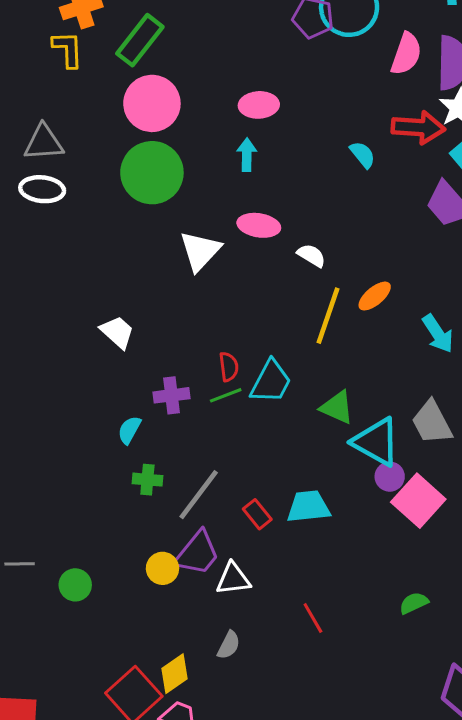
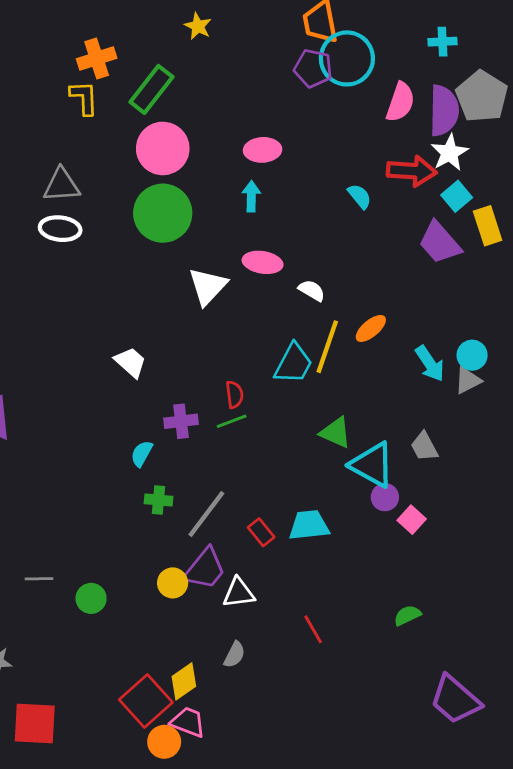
cyan trapezoid: (271, 382) -> (293, 364), moved
gray trapezoid: (432, 422) -> (424, 447), size x0.7
pink square: (418, 501) -> (412, 520), size x0.6

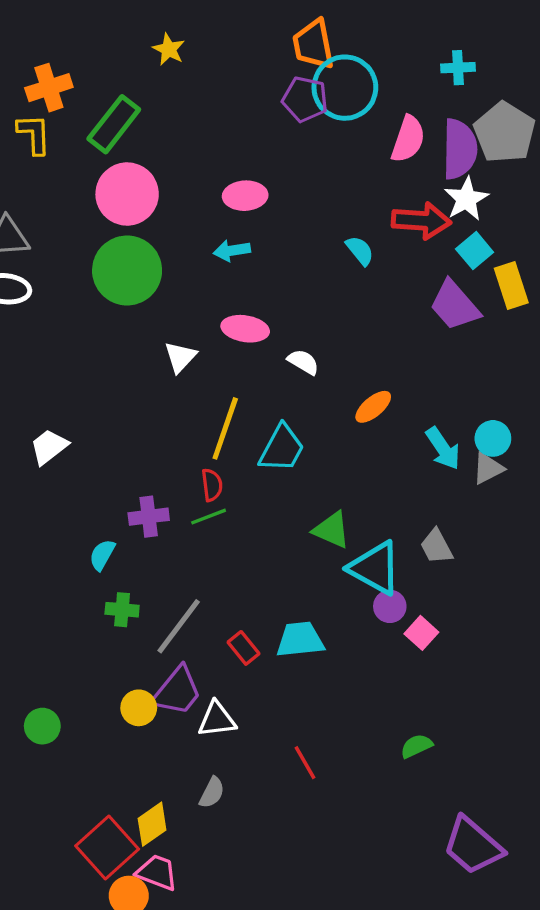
cyan arrow: (251, 196) -> (232, 251), turned -100
white triangle: (208, 286) -> (180, 357), size x0.7
yellow line: (327, 347) -> (225, 428), moved
white trapezoid: (130, 362) -> (49, 447), moved, turned -80

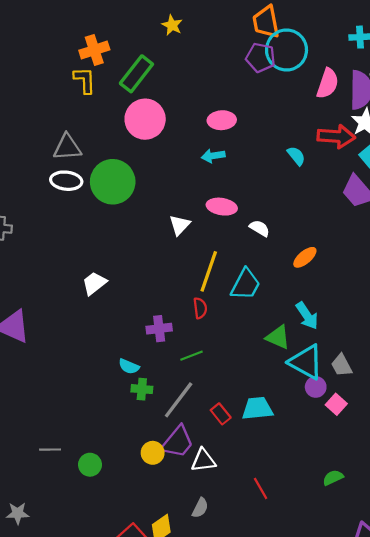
green circle: (127, 270) -> (113, 182), moved
cyan arrow: (443, 448) -> (307, 316), moved
green line: (209, 517) -> (192, 356), moved
gray trapezoid: (436, 547) -> (342, 365), moved
cyan semicircle: (102, 555) -> (129, 366), moved, turned -96

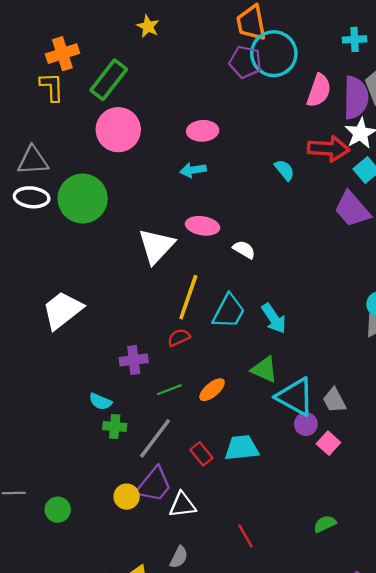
white triangle: (180, 225) -> (156, 246), size x1.6
orange ellipse: (305, 257) -> (212, 390), moved
white trapezoid: (94, 283) -> (62, 310), size x1.5
red semicircle: (200, 308) -> (179, 337), turned -108
cyan arrow: (307, 316) -> (274, 318), moved

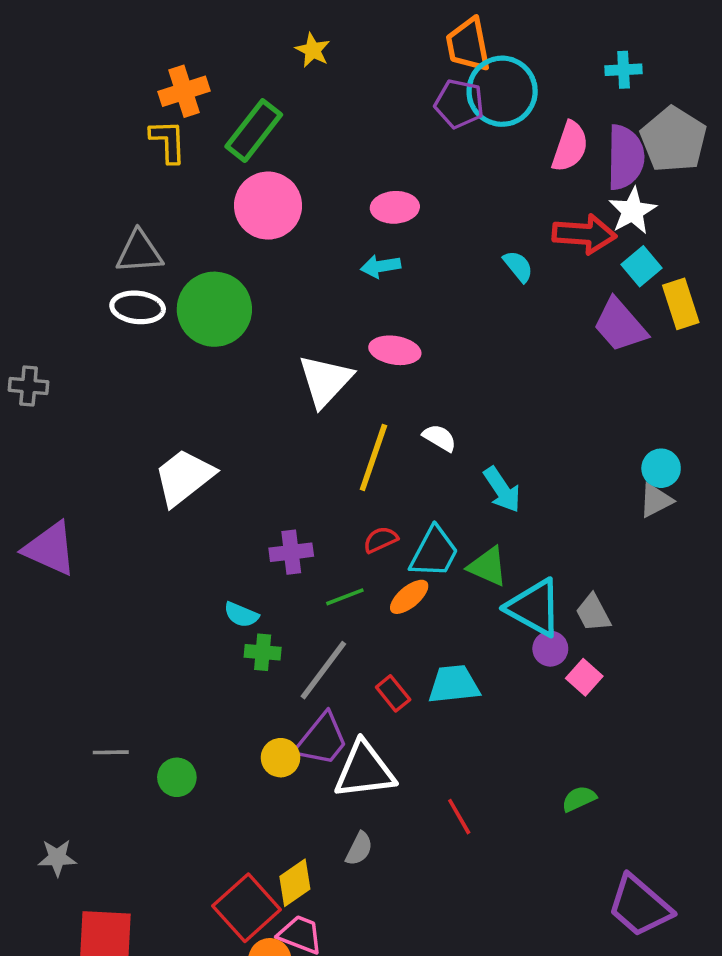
white semicircle: (244, 250) -> (440, 438), moved
cyan trapezoid: (229, 311) -> (434, 552), moved
red semicircle: (179, 337) -> (381, 540), moved
white triangle: (182, 505) -> (364, 770), size x1.5

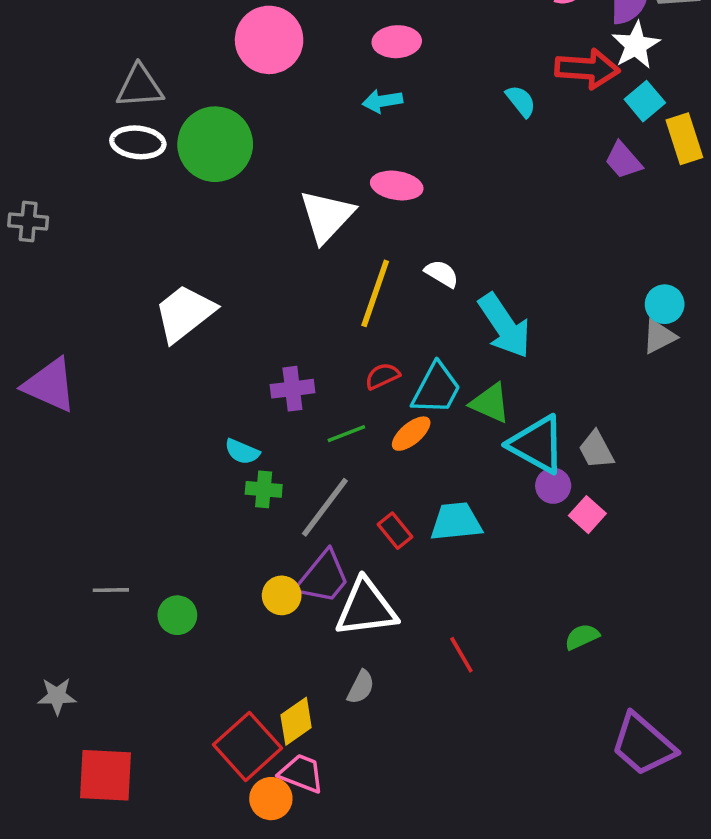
purple trapezoid: (620, 325) -> (623, 160), size x0.7
cyan arrow: (502, 490) -> (505, 326), size x1.4

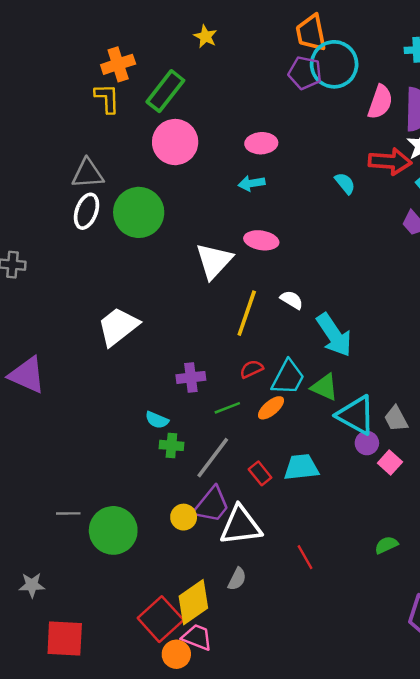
white ellipse: (138, 142) -> (86, 211), turned -76
green circle: (177, 615) -> (113, 530), size x1.8
yellow diamond: (296, 721) -> (193, 602), size x1.4

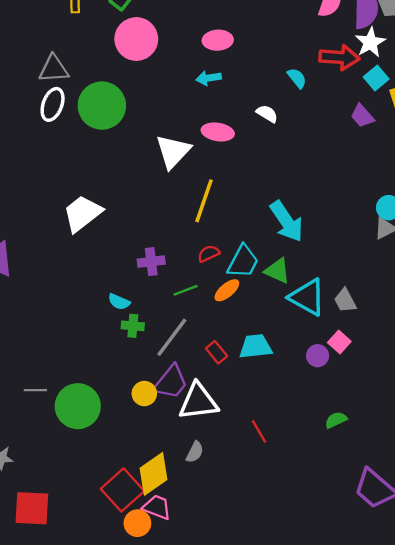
white semicircle: (292, 300) -> (267, 114), moved
purple circle: (367, 443) -> (318, 356), moved

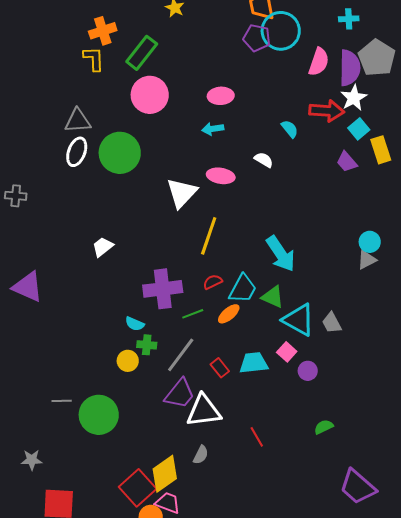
white trapezoid: (82, 213) -> (103, 247), size x0.6
purple cross: (151, 262) -> (163, 289), size x1.6
pink square: (339, 342) -> (287, 352), moved
yellow circle: (144, 394) -> (128, 361), moved

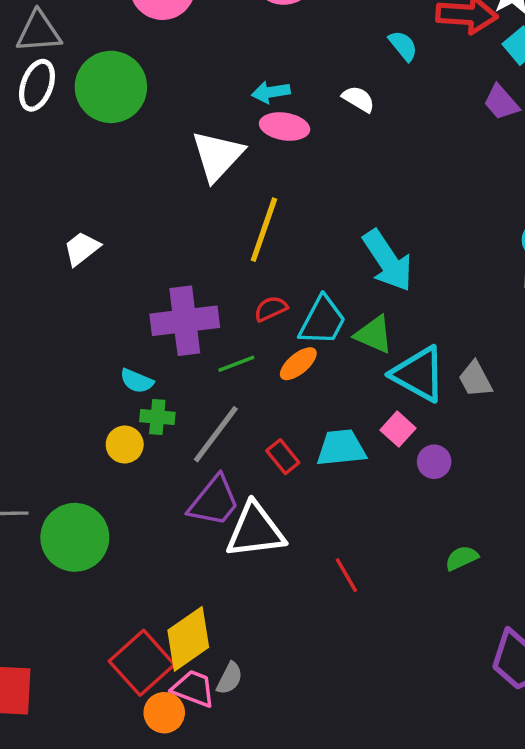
cyan arrow: (213, 129) -> (271, 92), moved
gray semicircle: (201, 455) -> (230, 678), moved

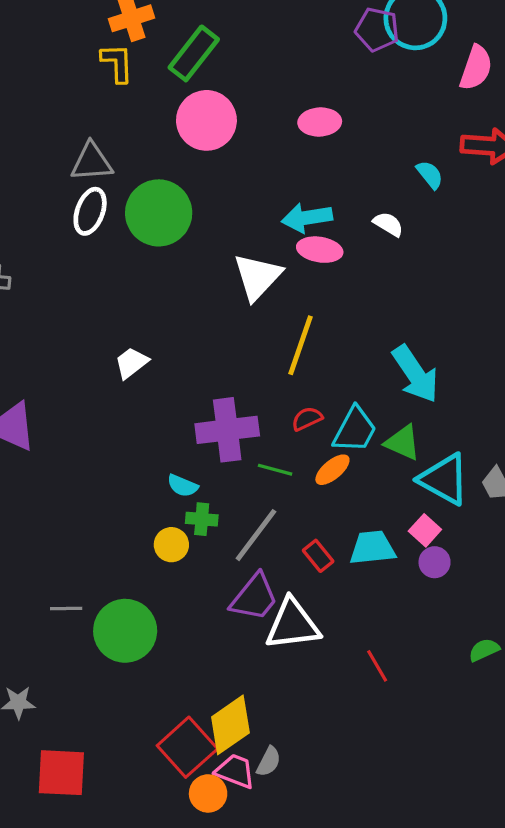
cyan arrow: (271, 92) -> (307, 218), size x1.4
green line: (236, 364) -> (275, 470), turned 36
purple circle: (434, 462) -> (435, 562), moved

